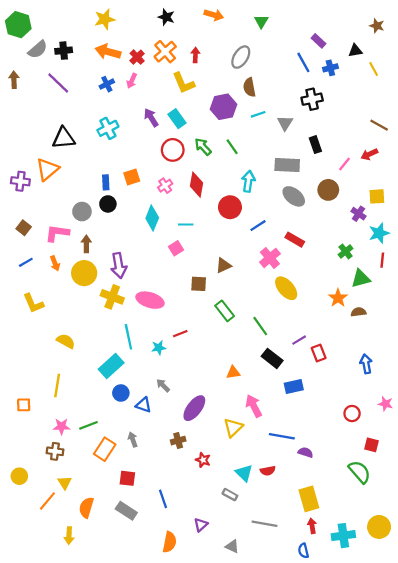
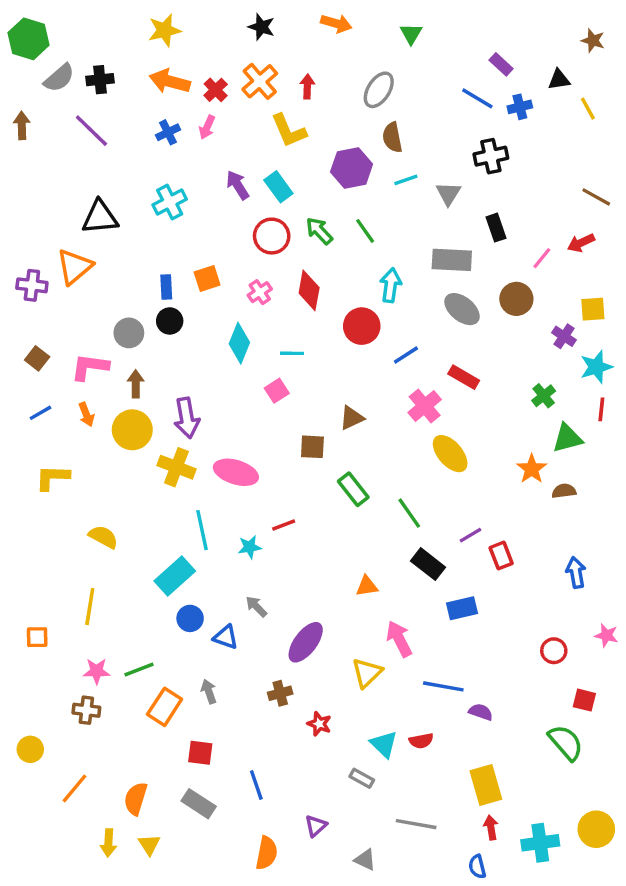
blue line: (303, 62) -> (477, 98), turned -30
yellow L-shape: (33, 303) -> (52, 477), turned 115
yellow triangle: (65, 483) -> (149, 845), moved

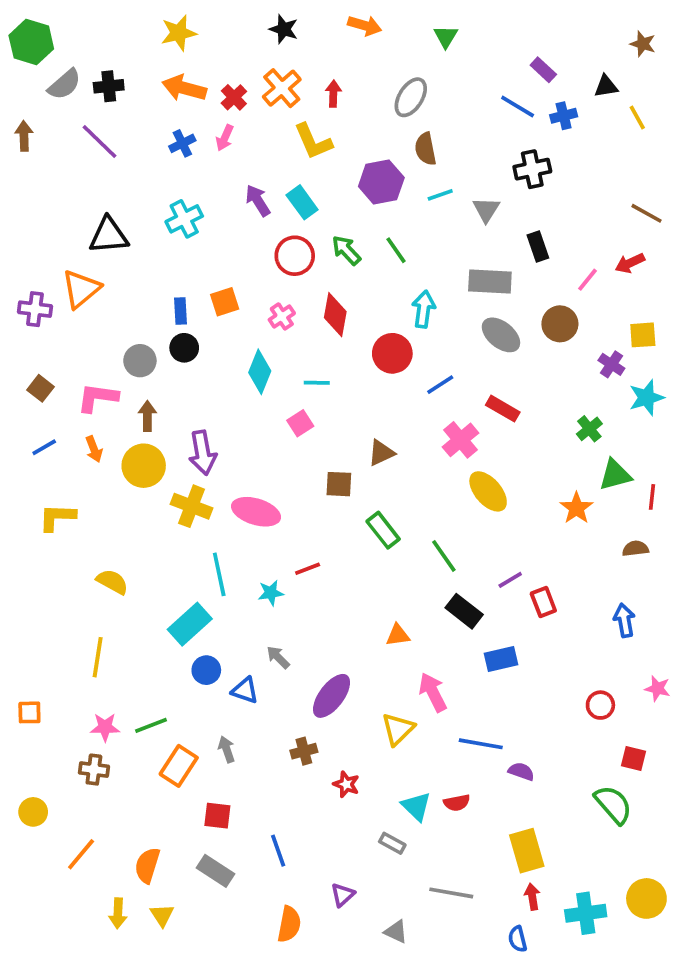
red line: (601, 409) -> (652, 497), moved
brown semicircle: (564, 491) -> (635, 549), moved
orange square: (37, 637) -> (29, 712), moved

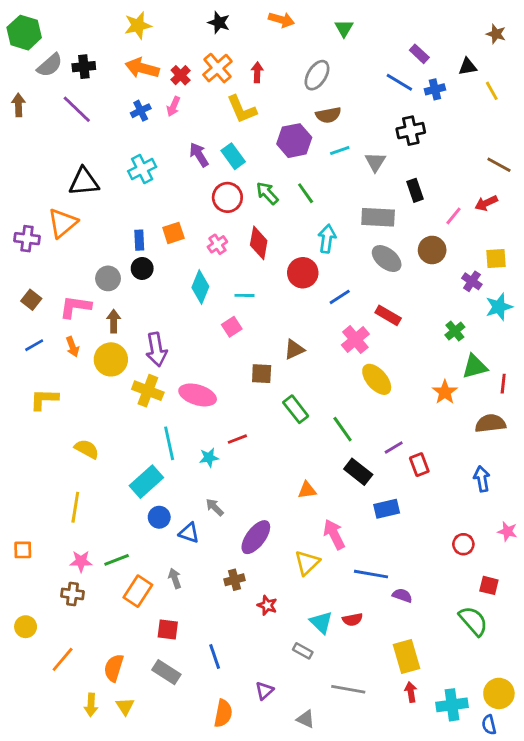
brown semicircle: (425, 149) -> (328, 115), turned -90
brown semicircle: (635, 549) -> (490, 423), size x1.5
blue semicircle: (518, 939) -> (489, 725), moved

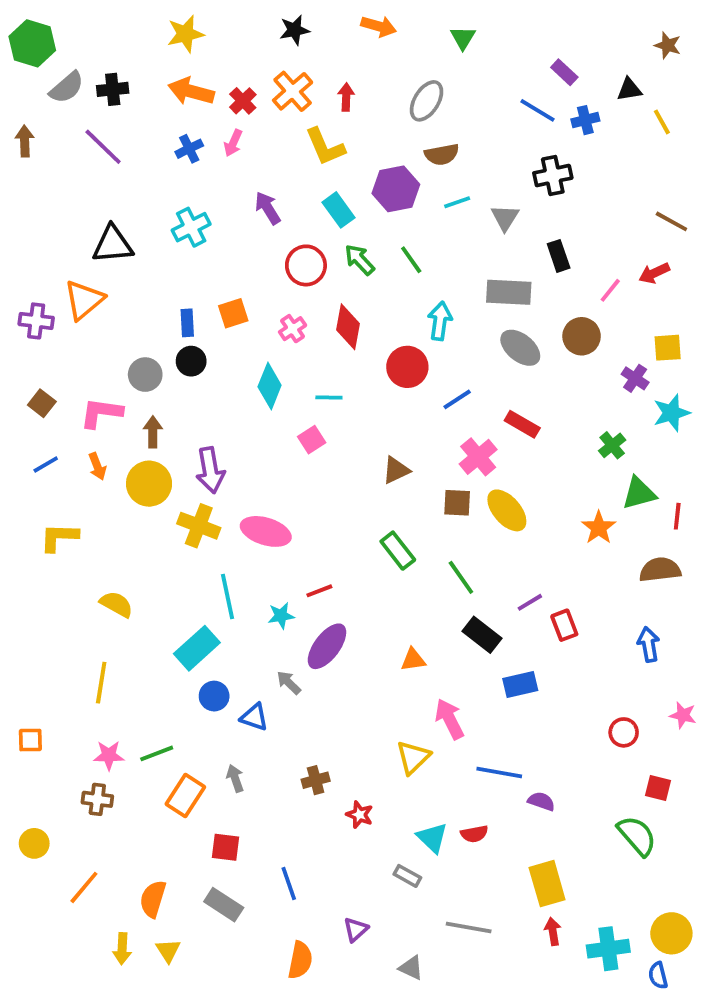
black star: (219, 23) -> (294, 30), turned -30
cyan rectangle: (233, 156) -> (338, 210), moved
brown square: (262, 374) -> (457, 503), moved
purple ellipse: (256, 537) -> (327, 646), moved

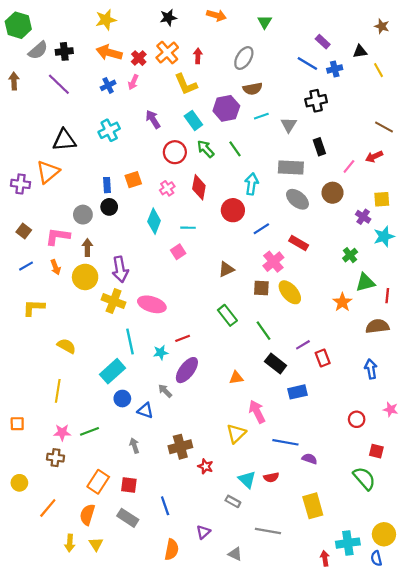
brown cross: (316, 780) -> (180, 447), size x1.5
orange rectangle: (185, 796) -> (98, 482), moved
red arrow: (553, 931) -> (325, 558), moved

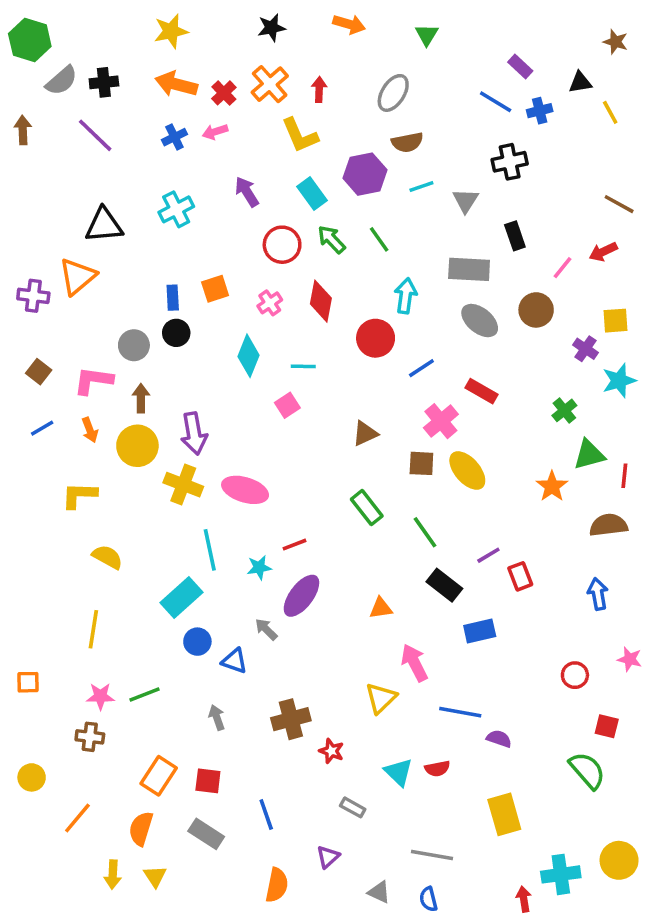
pink arrow: (133, 82) -> (215, 132), turned 48
yellow L-shape: (34, 308) -> (79, 495), moved
gray rectangle: (233, 501) -> (353, 807), moved
blue semicircle: (376, 558) -> (428, 899), moved

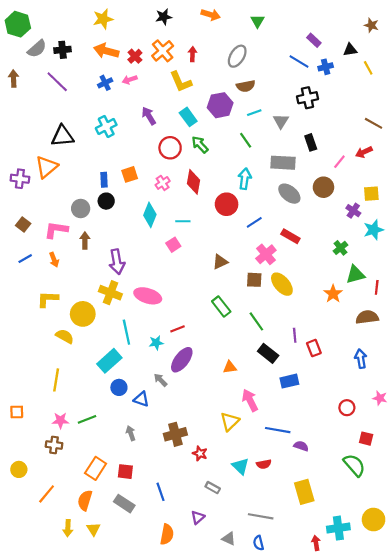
green line: (379, 239) -> (246, 140), moved
yellow circle: (137, 446) -> (83, 314), moved
purple line: (488, 555) -> (295, 335), turned -64

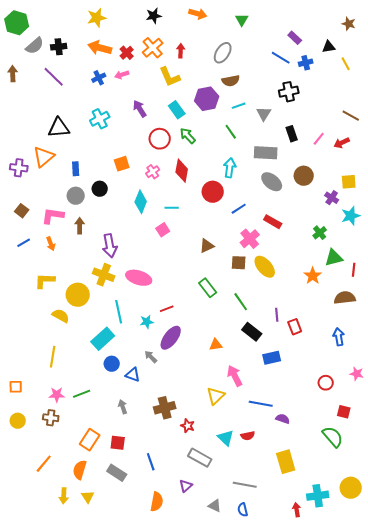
pink line: (339, 162) -> (319, 139), moved
blue rectangle: (104, 180) -> (76, 169), moved
yellow circle: (19, 469) -> (18, 421), moved
gray rectangle: (213, 488) -> (200, 458), size x1.6

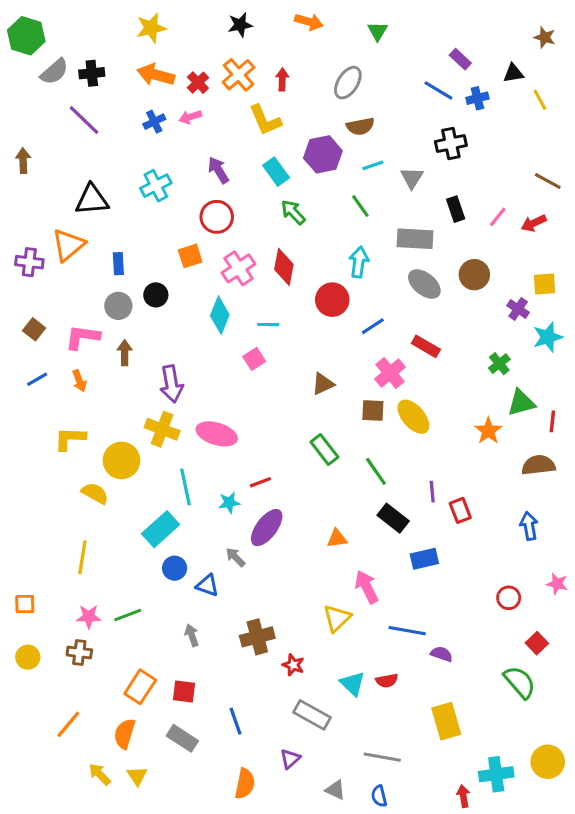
brown arrow: (13, 74) -> (23, 161), moved
red circle: (160, 139) -> (217, 217), moved
pink cross: (153, 172) -> (239, 268), size x1.5
red square: (344, 412) -> (537, 643), turned 32
yellow arrow: (64, 496) -> (100, 774), turned 133

